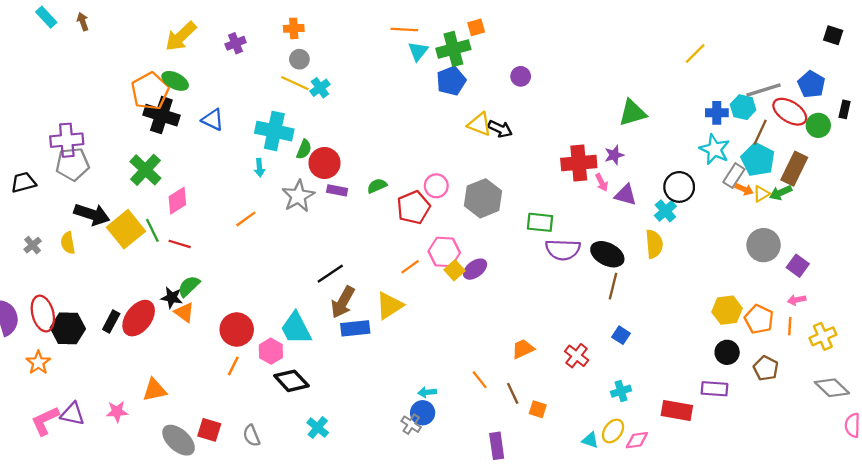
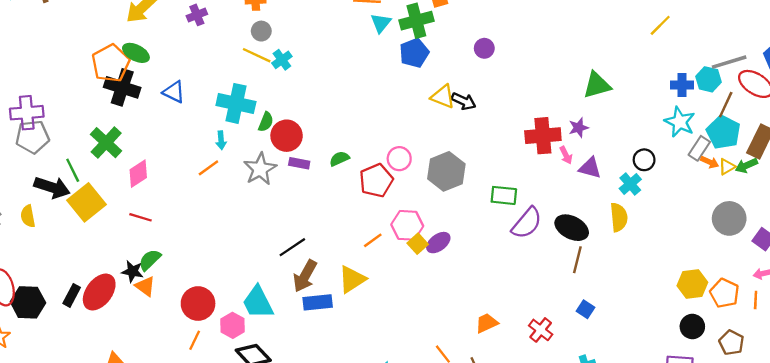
black circle: (679, 187) -> (644, 160), size x0.7
orange line: (246, 219) -> (208, 168), moved
green line: (152, 230) -> (73, 170), moved
purple semicircle: (563, 250) -> (527, 223), turned -52

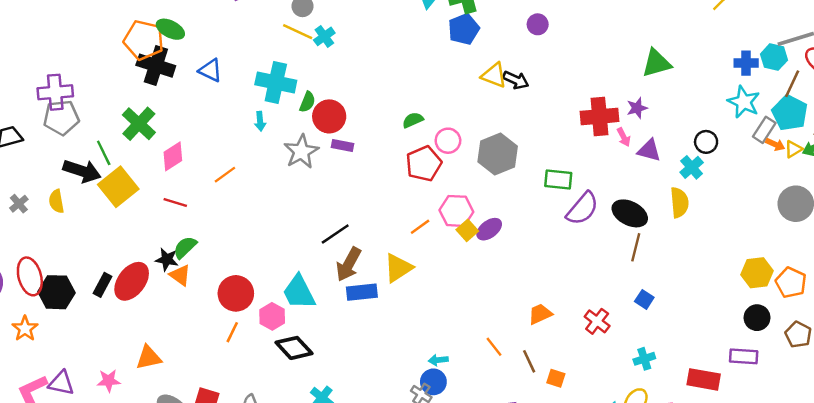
orange pentagon: (111, 63) -> (144, 40), turned -30
green semicircle: (339, 159) -> (413, 120), moved
orange line: (208, 168) -> (225, 175), moved

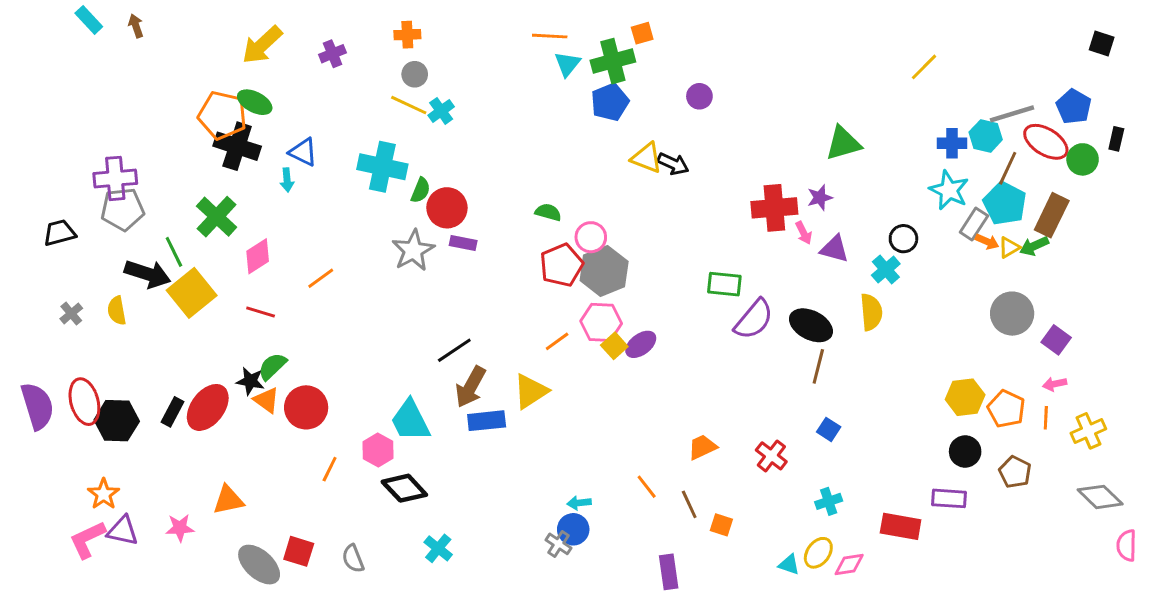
green semicircle: (413, 120) -> (548, 212), turned 40
cyan arrow: (260, 121) -> (287, 180), moved
gray hexagon: (498, 154) -> (604, 271), moved
red circle: (236, 293) -> (306, 407), moved
orange star: (25, 329) -> (104, 494), moved

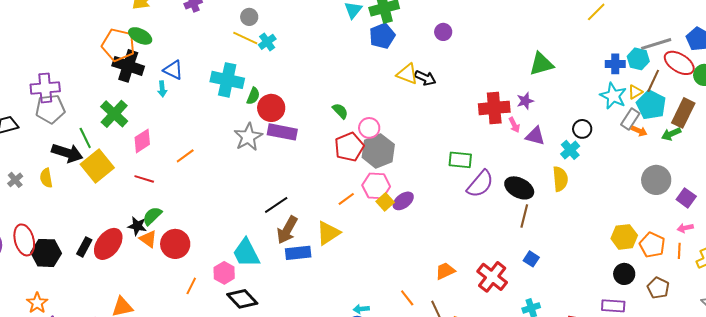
green semicircle: (548, 212) -> (340, 111), turned 30
purple rectangle: (463, 243) -> (282, 132), size x1.6
yellow triangle: (1009, 247) -> (635, 92), moved
red cross: (771, 456) -> (492, 277), size x1.4

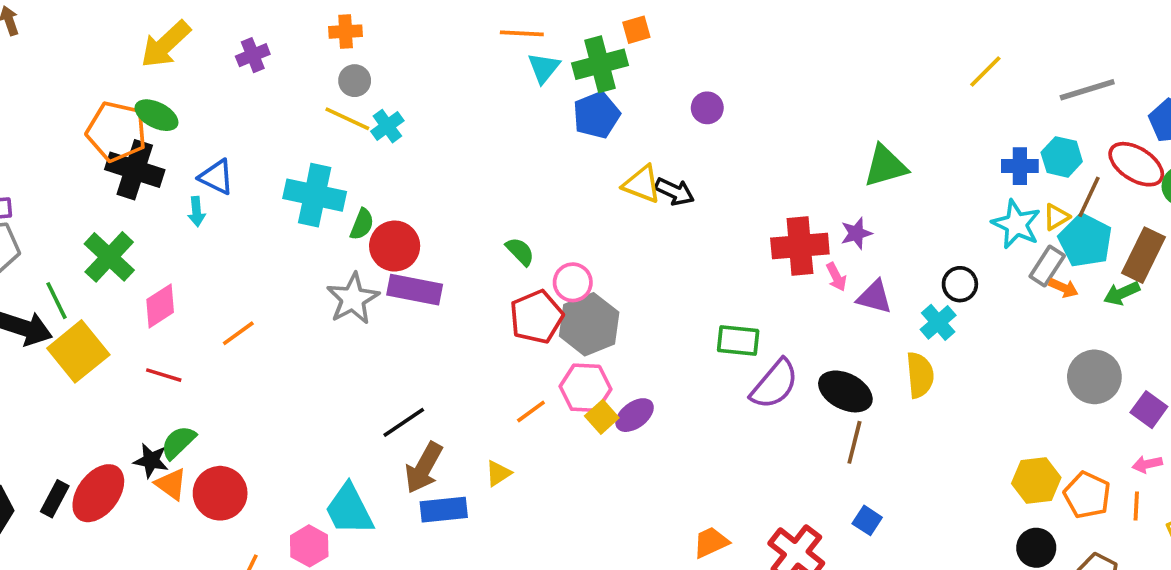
gray line: (656, 44) -> (1087, 90), moved
yellow triangle: (328, 233) -> (498, 473), size x0.6

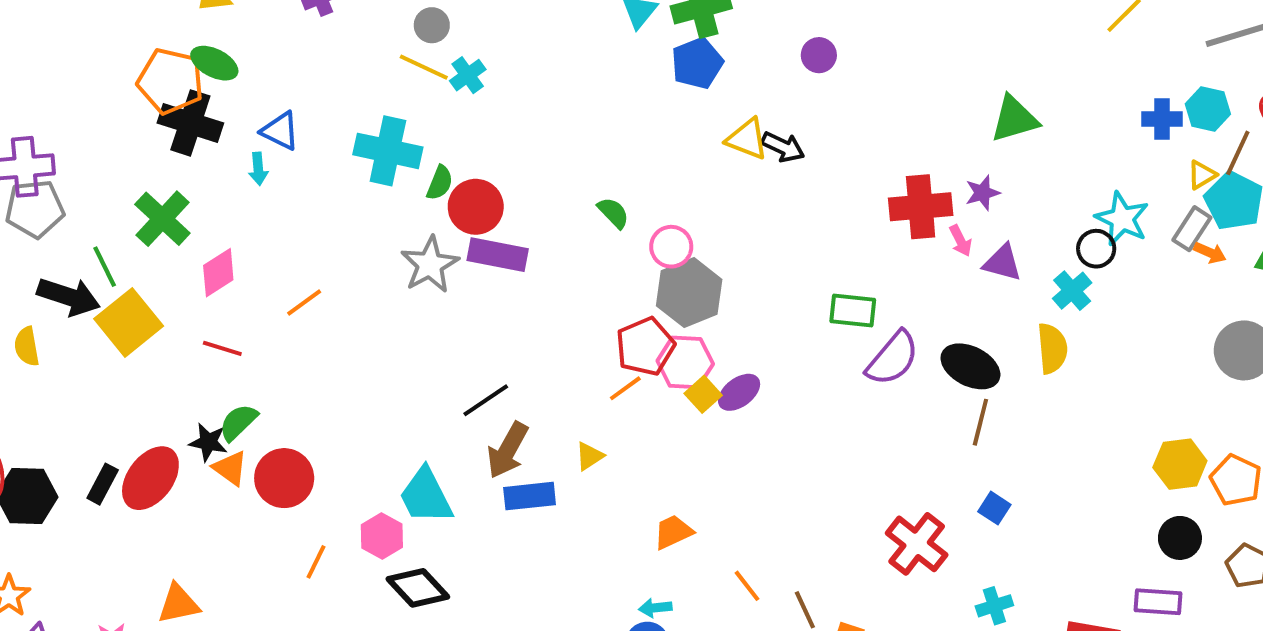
cyan star: (1016, 224) -> (1122, 219), moved
red pentagon: (536, 317) -> (645, 346), moved
orange trapezoid: (711, 542) -> (673, 532), moved

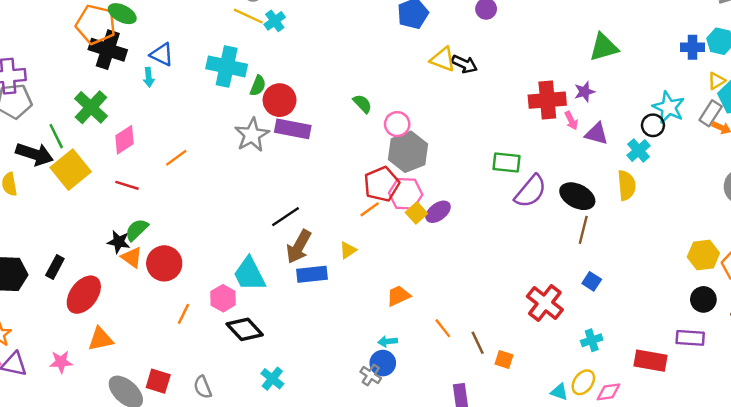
red ellipse: (150, 478) -> (84, 295), moved

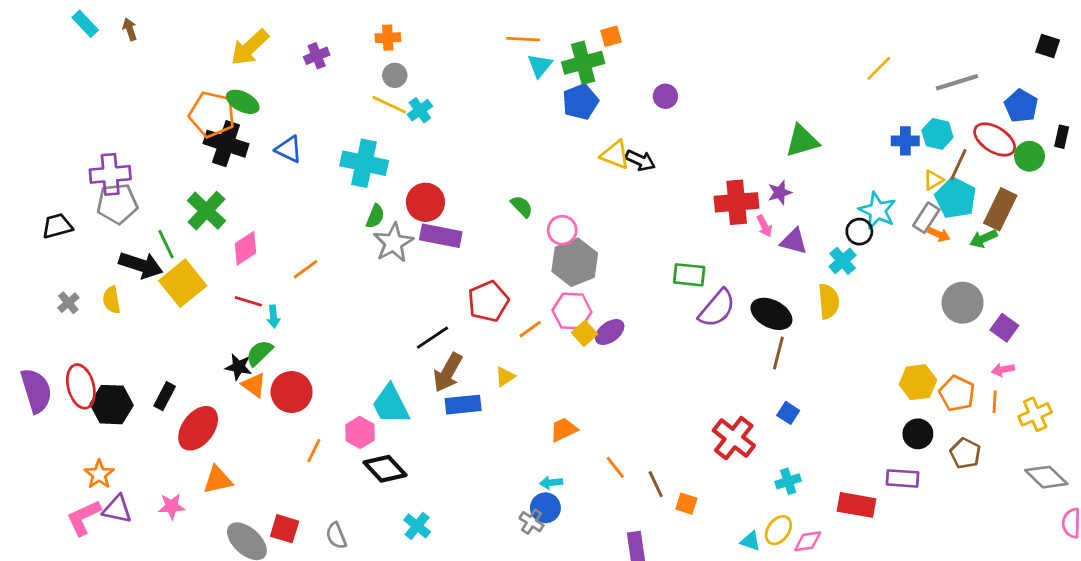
cyan arrow: (149, 77) -> (273, 317), moved
green semicircle: (258, 86) -> (375, 216), moved
red pentagon: (382, 184) -> (488, 301), moved

